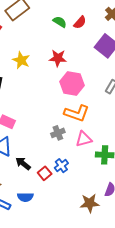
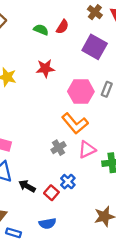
pink hexagon: (72, 83) -> (81, 91), moved
orange L-shape: (77, 113) -> (75, 123), turned 40
blue semicircle: (25, 197) -> (48, 223), moved

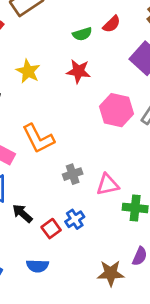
green semicircle: (41, 30) -> (82, 34), moved, turned 128
orange L-shape: (75, 123) -> (38, 139), moved

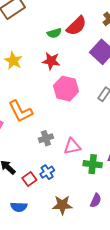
red semicircle: (112, 24) -> (76, 26), size x1.5
pink hexagon: (117, 110) -> (66, 89), moved
brown star: (111, 273) -> (62, 205), moved

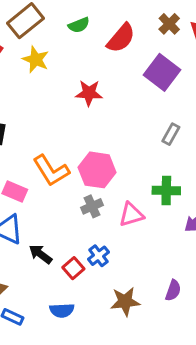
green semicircle: (54, 33) -> (79, 25), moved
yellow star: (13, 61) -> (36, 59), moved
pink hexagon: (66, 89) -> (97, 170), moved
green cross: (93, 164) -> (166, 191), moved

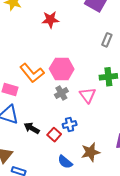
pink triangle: (131, 215) -> (88, 95), turned -42
blue cross: (98, 256) -> (70, 125), turned 32
blue semicircle: (62, 310) -> (65, 162), moved, turned 49

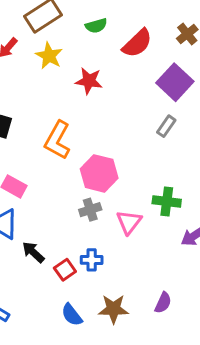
red star: (50, 20) -> (89, 81), moved
gray rectangle: (107, 40) -> (166, 126), moved
orange L-shape: (32, 73) -> (57, 140), moved, turned 55

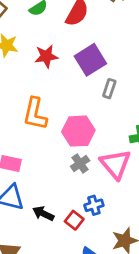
purple square: (175, 82) -> (90, 60), moved, turned 32
gray rectangle: (166, 126) -> (109, 89), moved
pink triangle: (129, 222) -> (116, 164), size x1.4

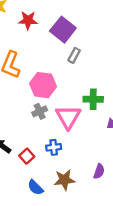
purple square: (90, 60) -> (63, 30), turned -30
blue cross: (94, 205) -> (54, 147), moved

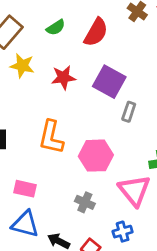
gray cross: (40, 111) -> (85, 202), moved, turned -32

